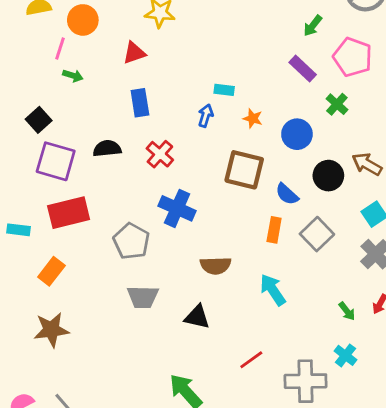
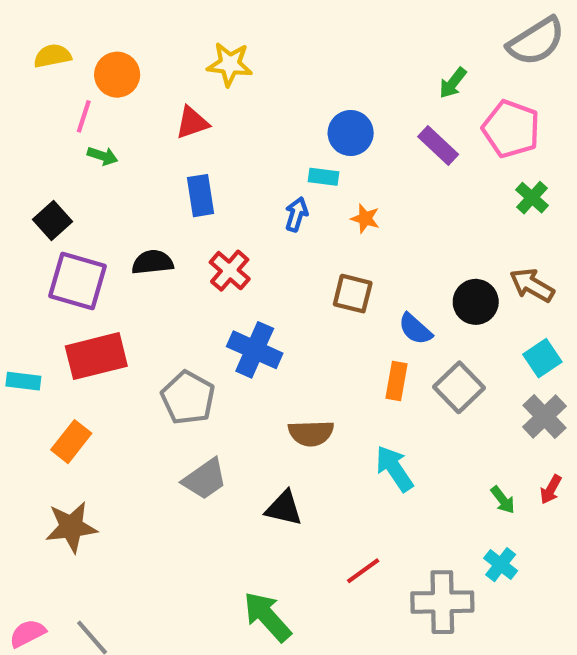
green cross: (337, 104) -> (532, 198), moved
blue circle: (297, 134) -> (351, 133), moved
brown square: (244, 170) -> (353, 294), size x0.7
gray trapezoid: (143, 297) -> (205, 479), turned -36

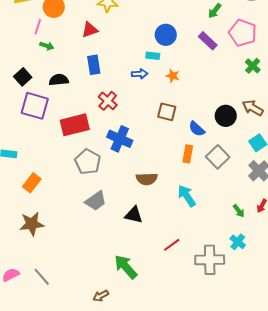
blue arrow: (296, 214) -> (140, 74), turned 70
black semicircle: (153, 262) -> (59, 80), moved
red rectangle: (96, 356) -> (75, 125), moved

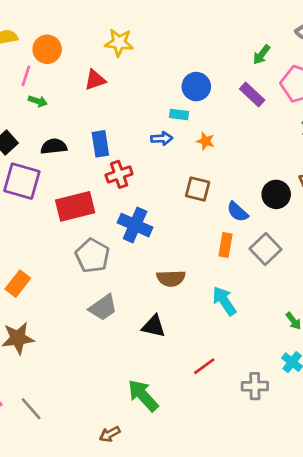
blue rectangle: (94, 65) -> (100, 144), moved
red cross: (108, 101) -> (119, 174), turned 30
gray cross: (210, 260) -> (255, 386), size x0.7

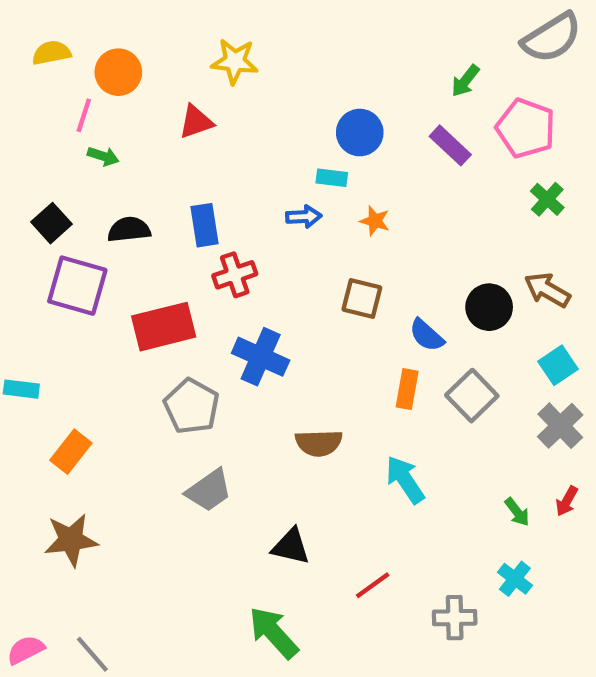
black triangle: (154, 326) -> (291, 546), moved

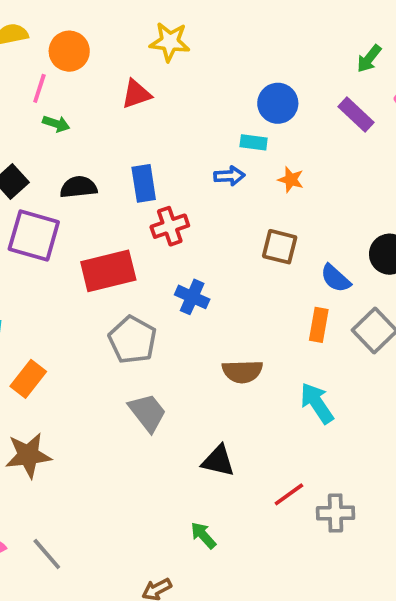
blue cross: (261, 357) -> (192, 297), size x0.7
gray trapezoid: (209, 490) -> (147, 412), turned -93
gray cross: (455, 618) -> (336, 513), moved
green arrow: (274, 633) -> (203, 535), size x0.6

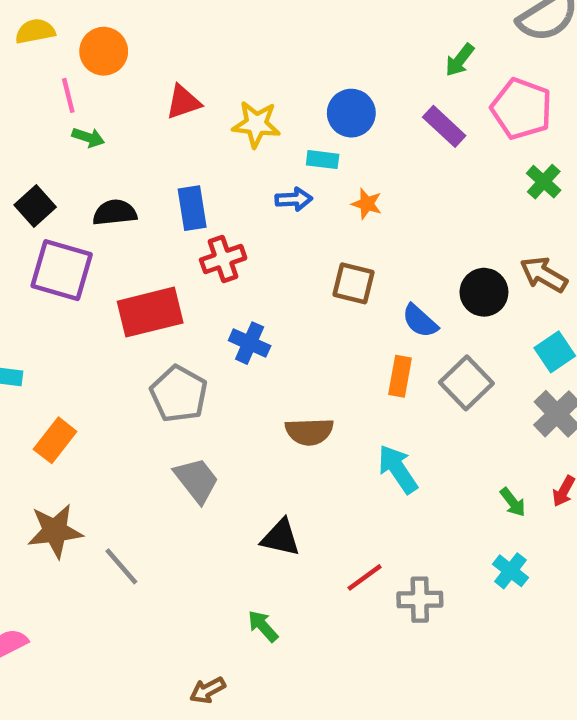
yellow star: (170, 42) -> (256, 124), moved
pink line: (39, 88) -> (68, 95), turned -32
gray line: (47, 554) -> (121, 566), moved

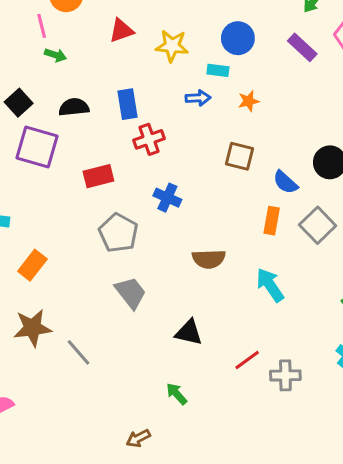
orange star: (367, 204) -> (249, 101), turned -30
red rectangle: (150, 312) -> (98, 176), size x0.7

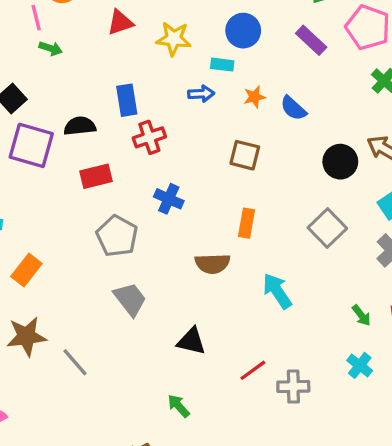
black semicircle: (74, 107) -> (80, 126), moved
blue semicircle: (285, 182) -> (293, 108), moved
orange rectangle: (272, 221) -> (246, 223), moved

